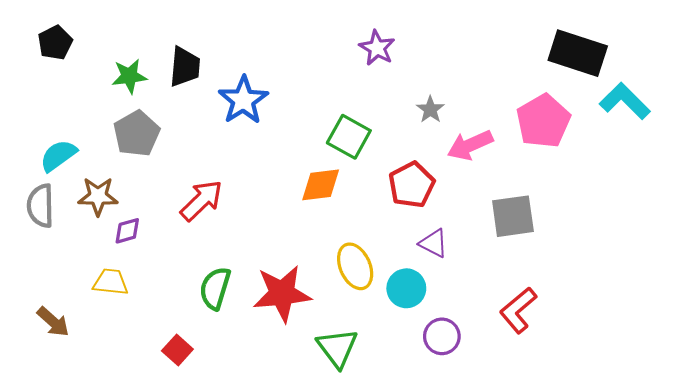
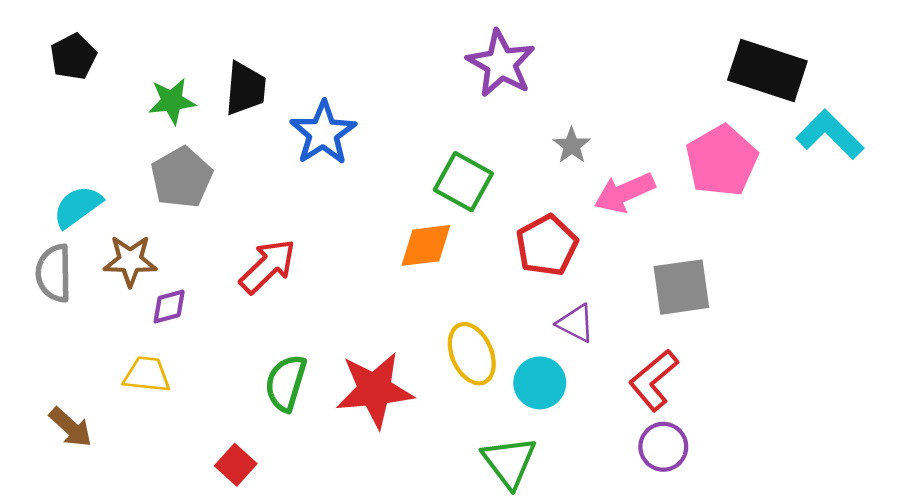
purple star: (377, 48) -> (501, 64), size x1.4
red L-shape: (518, 310) -> (654, 380), moved
purple circle: (442, 336) -> (663, 447), moved
green triangle: (337, 348) -> (509, 462), moved

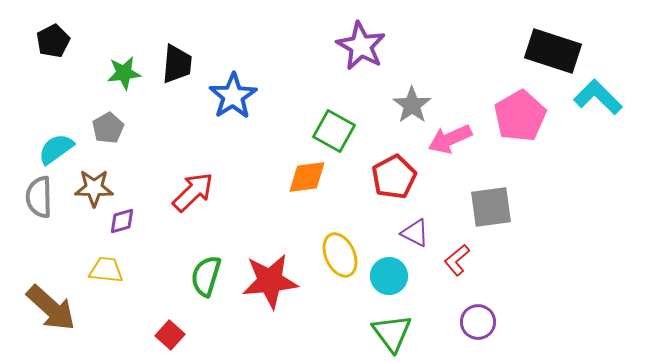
gray star: (572, 145) -> (412, 105), size x1.4
gray pentagon: (182, 177) -> (108, 128), moved, size x0.7
red L-shape: (654, 380) -> (457, 260), moved, size x0.7
brown arrow: (71, 427) -> (51, 308), size x1.6
green triangle: (509, 462) -> (392, 333), moved

